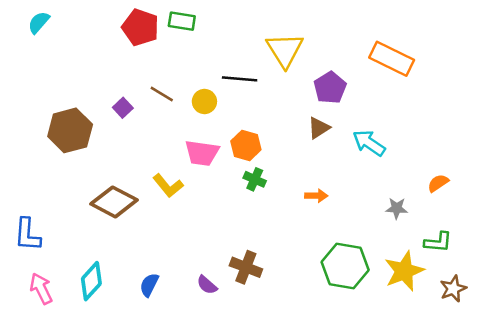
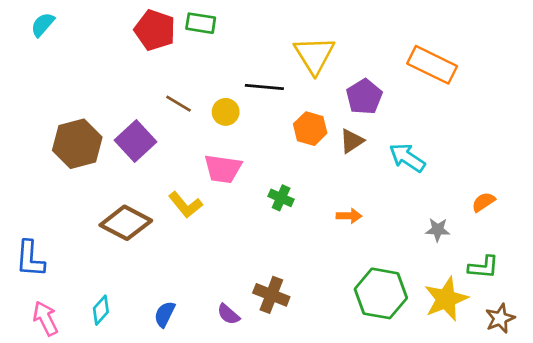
purple square: (123, 108) -> (136, 141), moved, size x1.8
orange hexagon: (246, 145) -> (310, 129), moved
cyan diamond: (91, 281) -> (101, 310), size x0.7

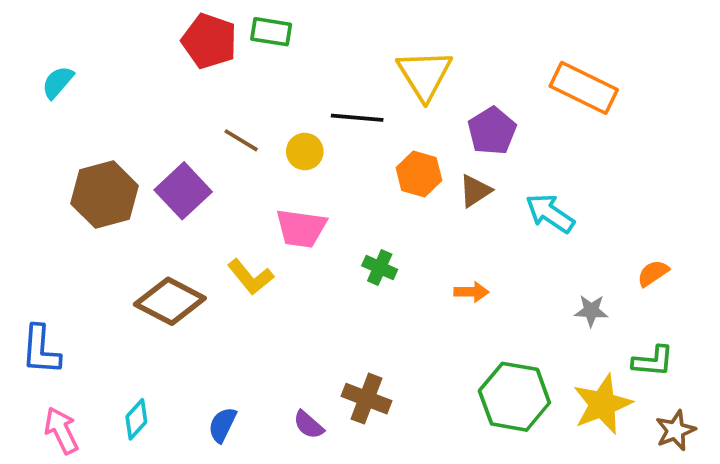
cyan semicircle: (43, 25) -> (58, 82), moved

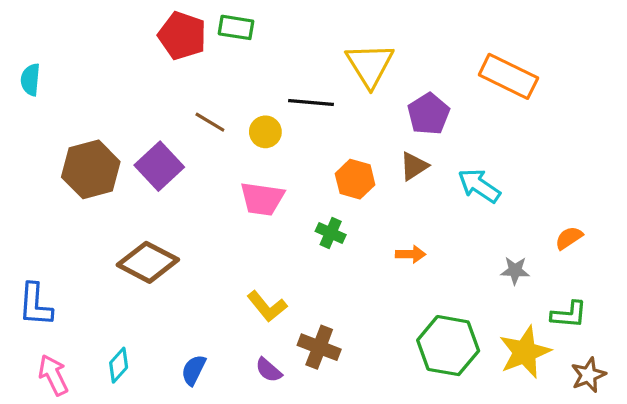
cyan semicircle: (58, 82) -> (30, 80), moved, turned -36
orange hexagon: (419, 174) -> (355, 179), moved
yellow L-shape: (250, 277) -> (267, 306), moved

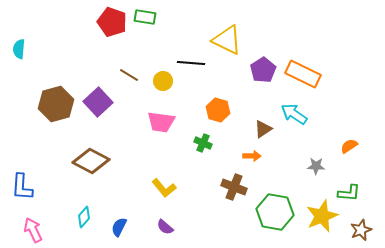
yellow triangle: (370, 65) -> (227, 40), turned -32
orange rectangle: (508, 76) -> (303, 74), moved
brown triangle: (414, 166) -> (263, 129), moved
brown cross: (319, 347) -> (234, 187), moved
cyan diamond: (119, 365) -> (84, 217), moved

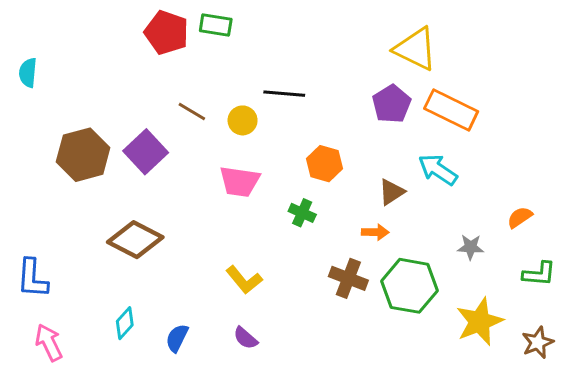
yellow triangle: (227, 40) -> (415, 49), moved
green L-shape: (349, 193) -> (539, 274), moved
green hexagon: (275, 212) -> (409, 286), moved

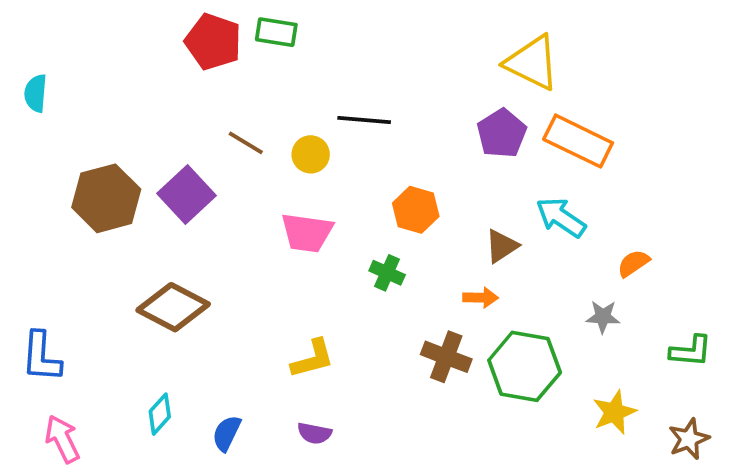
orange semicircle: (520, 217) -> (633, 263), moved
yellow L-shape: (244, 280) -> (313, 359), turned -66
yellow star: (480, 322) -> (614, 412), size x0.7
purple semicircle: (246, 338) -> (314, 433), turned -30

